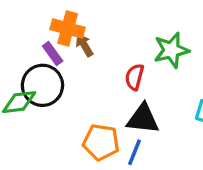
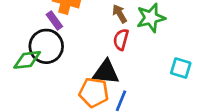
brown arrow: (84, 45) -> (120, 14), moved
black triangle: (143, 119) -> (106, 72), moved

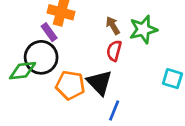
black triangle: (106, 72) -> (99, 83), turned 40
orange pentagon: (94, 93) -> (70, 85), moved

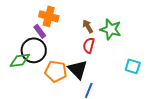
green star: (143, 29) -> (111, 29), turned 30

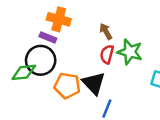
green star: (111, 29) -> (130, 52), moved
purple rectangle: (40, 31) -> (48, 37), turned -32

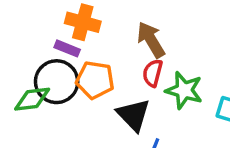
brown arrow: (106, 31) -> (151, 40), size x1.5
green star: (130, 52) -> (184, 90), moved
orange pentagon: (67, 86) -> (95, 80), moved

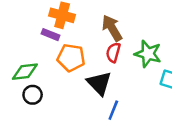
black circle: (57, 82) -> (33, 95), moved, size x0.6
green star: (184, 90) -> (148, 54), moved

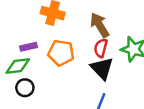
purple rectangle: (51, 35) -> (29, 47), moved, turned -35
black triangle: (99, 83) -> (102, 68), moved

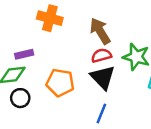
red semicircle: (101, 48) -> (101, 56), turned 60
orange pentagon: (61, 53) -> (60, 83), moved

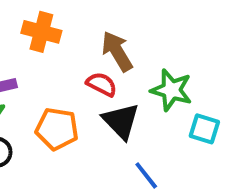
red semicircle: (101, 56) -> (102, 84), moved, turned 42
blue line: (101, 113) -> (146, 175), moved, turned -60

